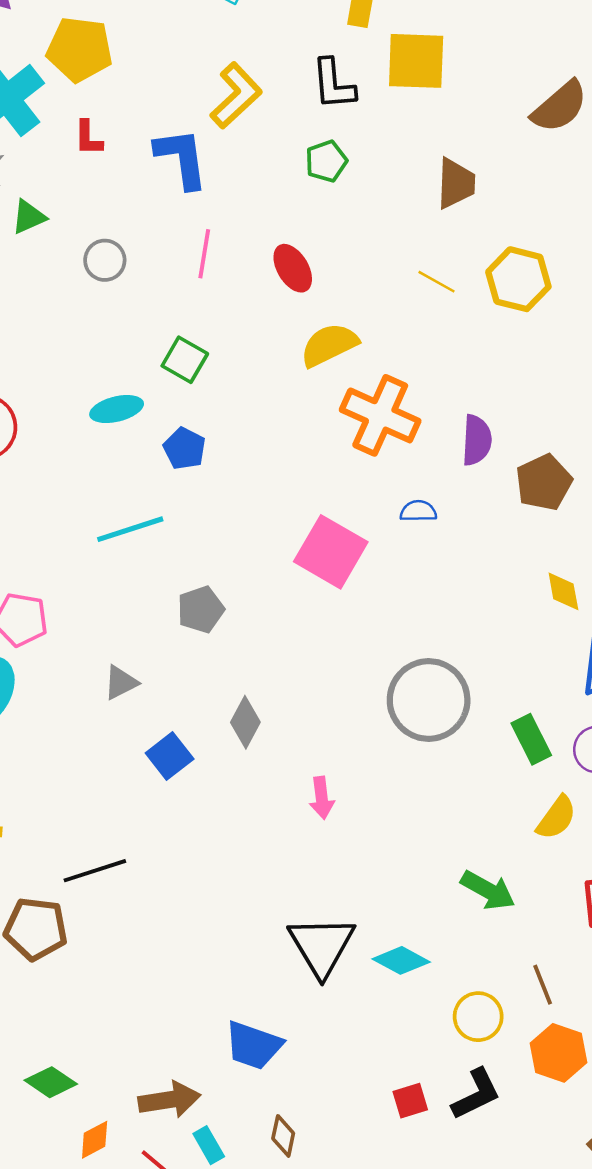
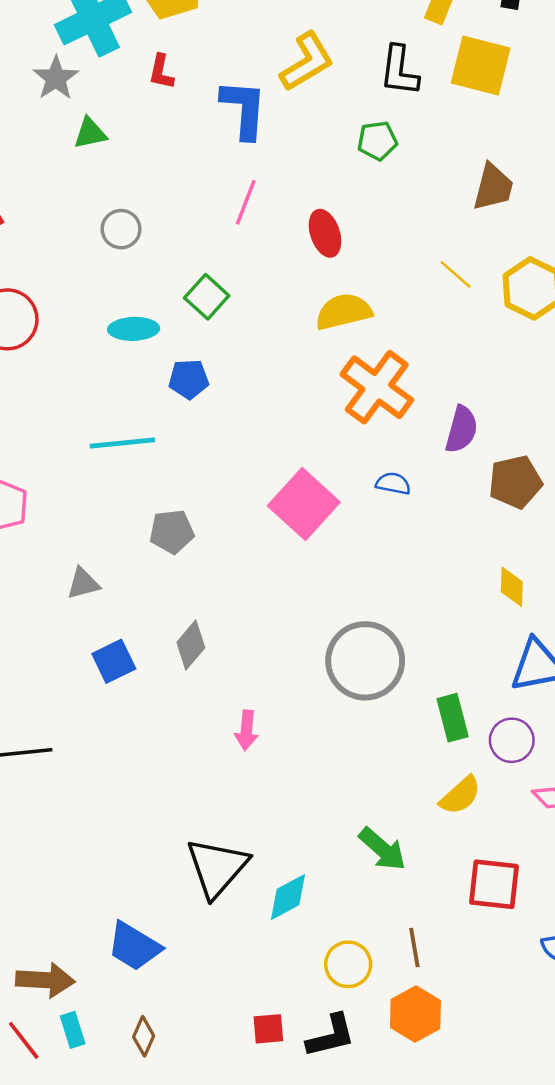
gray circle: (105, 260) -> (121, 229), moved
blue pentagon: (185, 449) -> (189, 379), turned 30
cyan diamond: (401, 960) -> (288, 897), turned -69

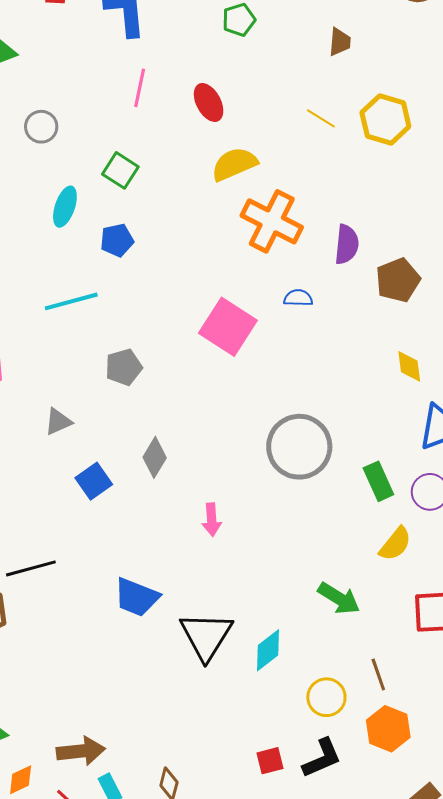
brown trapezoid: (493, 187) -> (340, 42), size x0.7
cyan ellipse: (134, 329) -> (65, 207), turned -60
blue trapezoid: (134, 946) -> (137, 597), moved

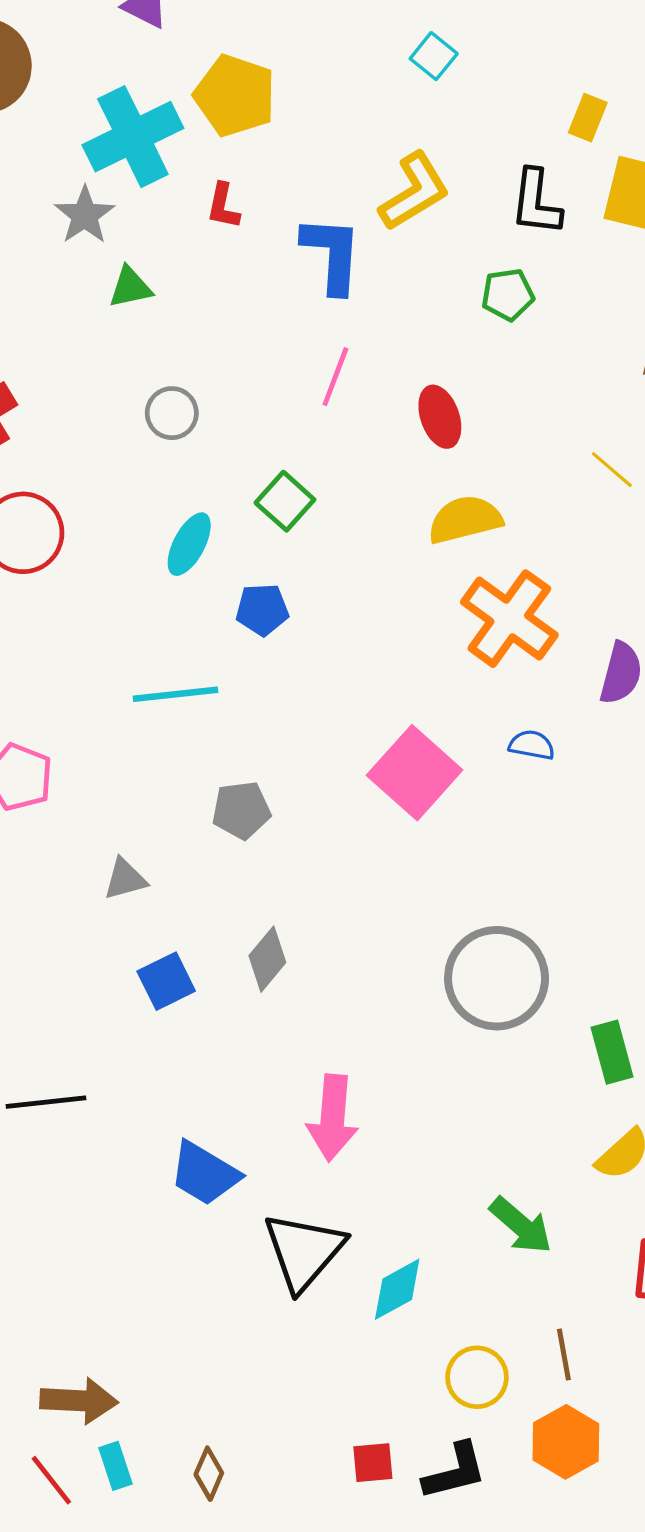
pink arrow: (212, 520) -> (333, 1118), moved, size x1.6

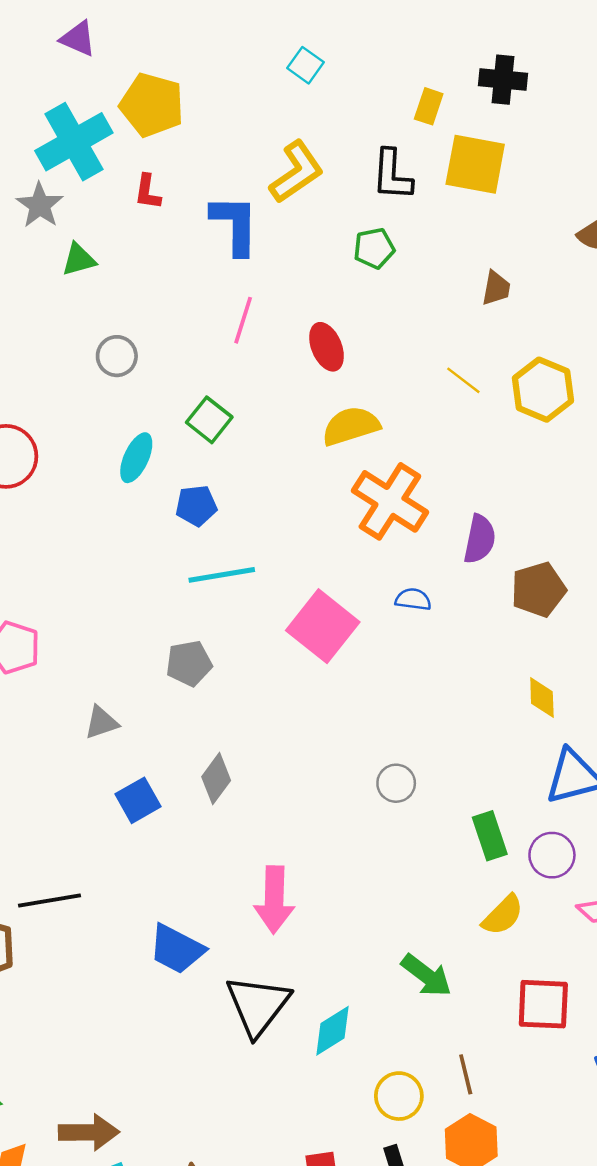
cyan line: (175, 694) -> (222, 575), moved
gray circle: (497, 978) -> (396, 783), size x0.5

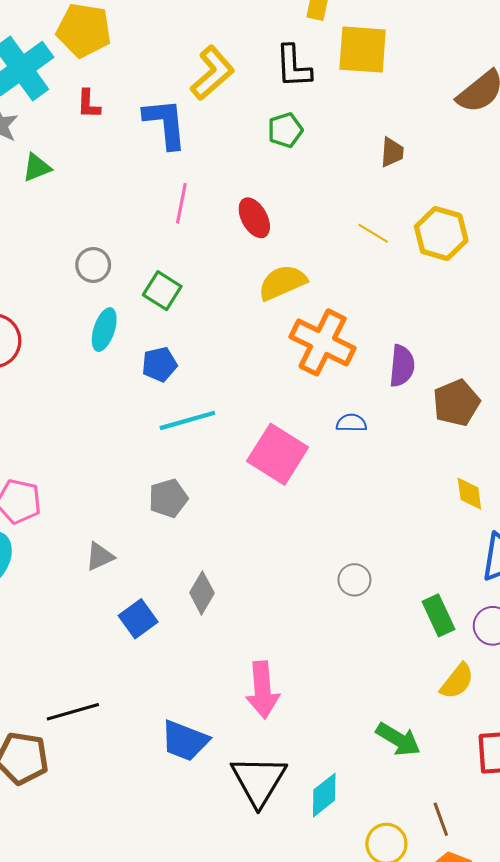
gray circle: (117, 356) -> (93, 265), moved

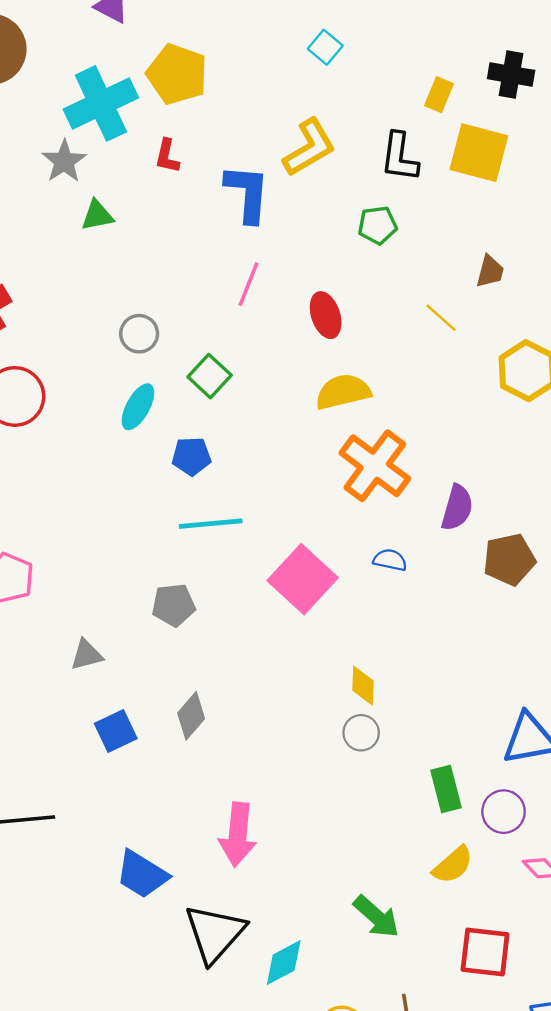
yellow line: (373, 233) -> (441, 318), moved
yellow diamond: (469, 494) -> (363, 686), moved

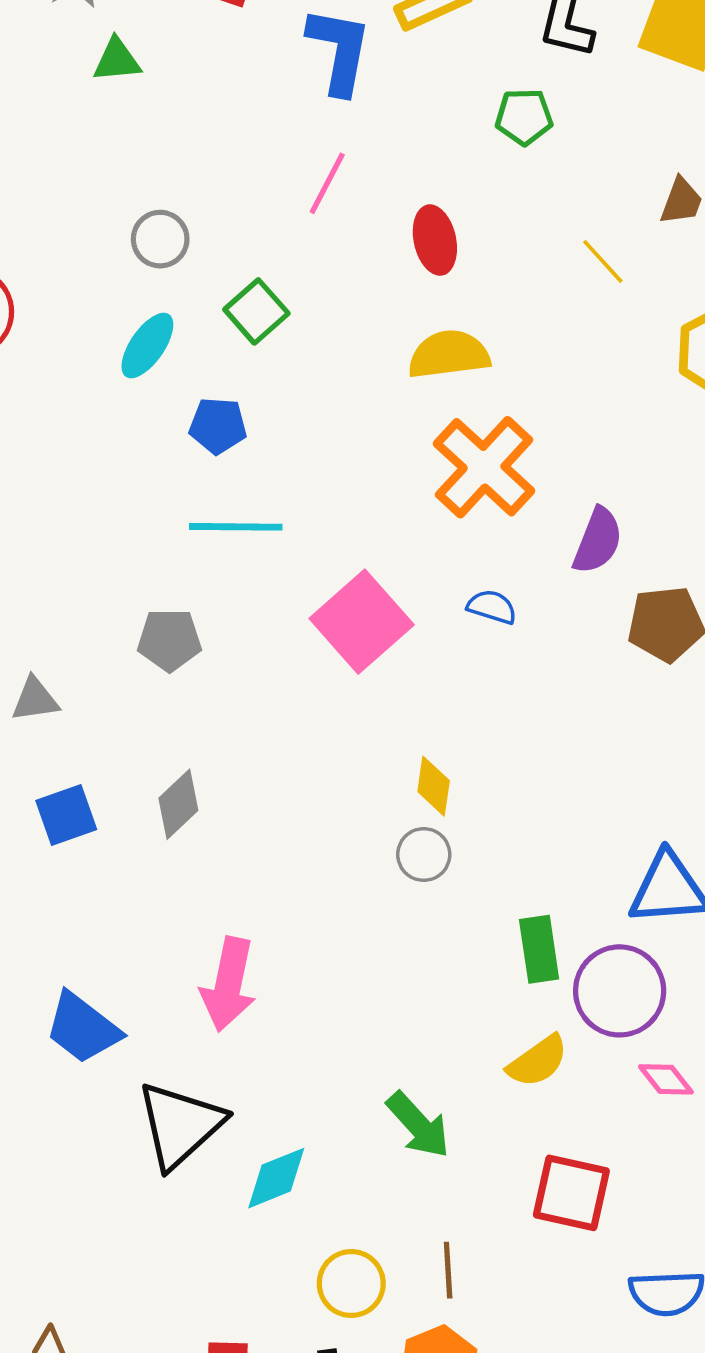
purple circle: (504, 812) -> (620, 991), size x1.4

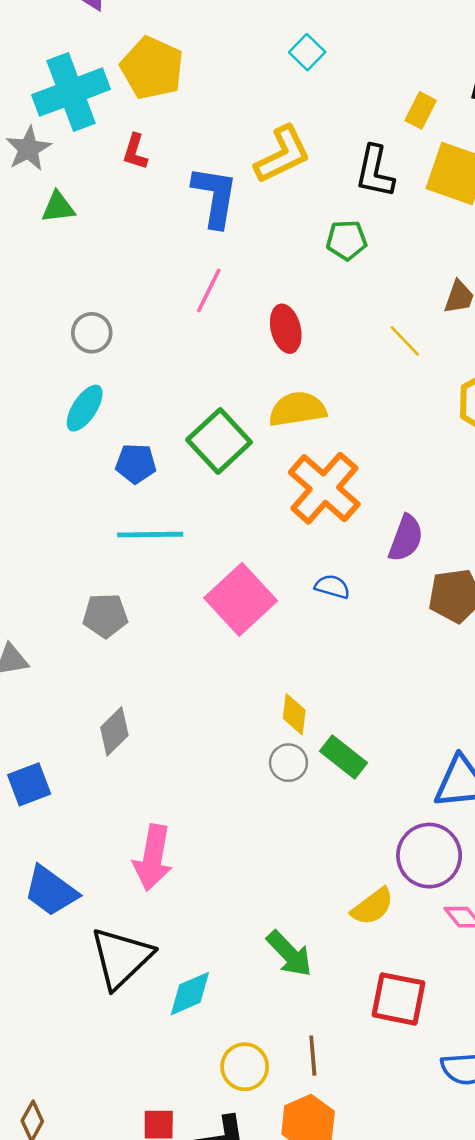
green square: (256, 311) -> (219, 441), moved, size x1.4
blue square: (66, 815) -> (29, 784), moved
green rectangle: (539, 949) -> (343, 757), moved, turned -42

